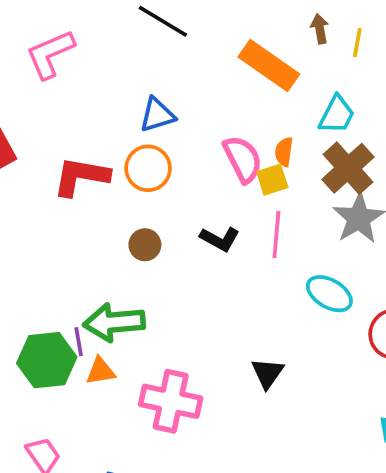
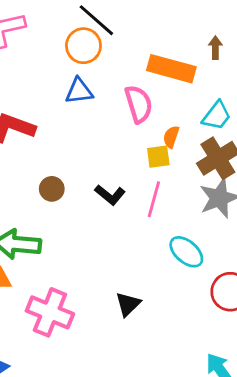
orange rectangle: (269, 66) -> (171, 69), turned -30
pink semicircle: (243, 159) -> (139, 104), moved
orange circle: (148, 168) -> (83, 46), moved

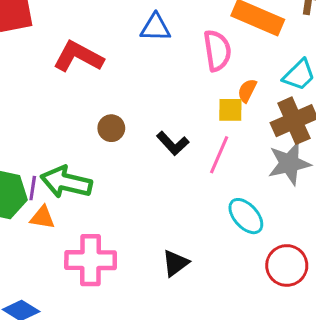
pink cross: (50, 312) -> (91, 260), turned -30

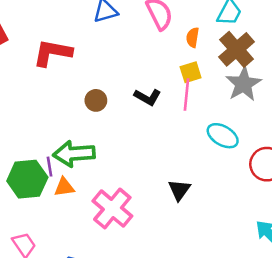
yellow square: (230, 110) -> (191, 72), moved
pink cross: (91, 260) -> (112, 209), turned -33

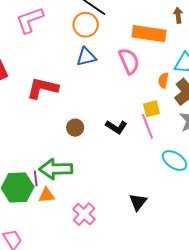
orange semicircle: (193, 37) -> (163, 80), moved
pink line: (187, 94) -> (147, 126), turned -30
pink cross: (112, 209) -> (84, 214), size x0.7

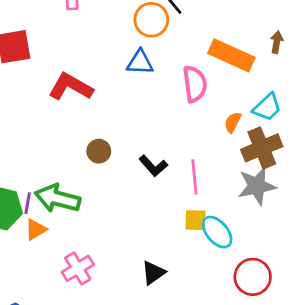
yellow square: (152, 109) -> (196, 220), moved
orange triangle: (47, 195) -> (36, 229), turned -42

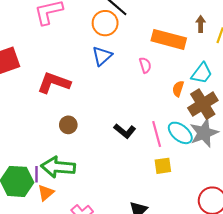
blue triangle: (140, 62) -> (102, 56), turned -35
pink semicircle: (195, 84) -> (145, 65), size x0.6
brown circle: (99, 151) -> (68, 125), moved
cyan ellipse: (217, 232) -> (180, 133), moved

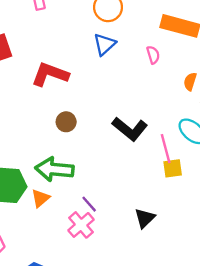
black L-shape: (125, 131) -> (130, 129), size x1.4
pink line: (157, 134) -> (166, 149), moved
purple line: (37, 174) -> (89, 204), moved, turned -42

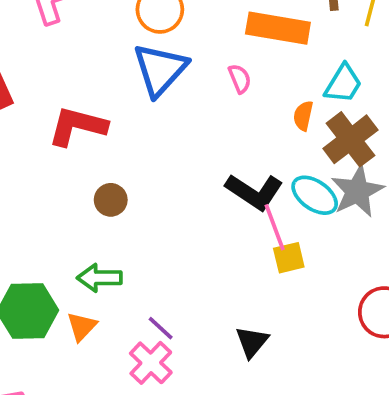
blue triangle: (104, 44) -> (160, 69), size x1.5
black L-shape: (130, 129) -> (254, 192), moved
green arrow: (54, 169) -> (99, 278), size x0.7

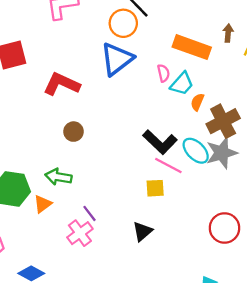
cyan trapezoid: (343, 84) -> (182, 84), moved
pink line: (275, 227) -> (168, 165), turned -52
yellow square: (289, 258) -> (155, 188), moved

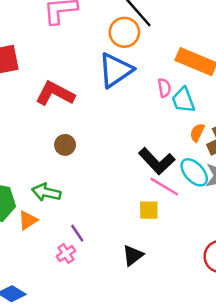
cyan trapezoid: (182, 84) -> (183, 100), turned 115
orange semicircle: (197, 102) -> (197, 133), moved
pink cross: (80, 233) -> (66, 254), size x0.7

